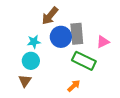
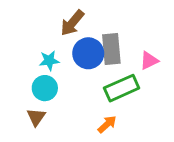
green rectangle: (84, 61) -> (122, 88), turned -50

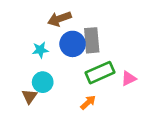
brown arrow: (72, 23) -> (59, 19), turned 30
pink triangle: (149, 61) -> (129, 79), moved
cyan circle: (45, 88) -> (43, 82), moved

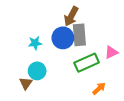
brown arrow: (59, 19) -> (71, 16), moved, turned -42
pink triangle: (129, 79) -> (111, 52), moved
orange arrow: (88, 102) -> (99, 88), moved

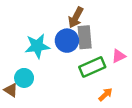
cyan star: (35, 43) -> (37, 46), size x1.6
cyan circle: (37, 71) -> (24, 78), moved
brown triangle: (26, 83) -> (11, 90), moved, turned -32

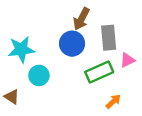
gray rectangle: (85, 37) -> (109, 38), moved
cyan star: (37, 46) -> (21, 49), moved
cyan circle: (24, 78) -> (39, 75), moved

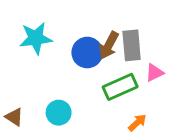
brown arrow: (81, 19) -> (109, 45), moved
cyan star: (21, 49) -> (36, 38), moved
cyan circle: (39, 75) -> (59, 113), moved

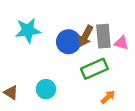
pink triangle: (154, 73) -> (121, 43), moved, turned 42

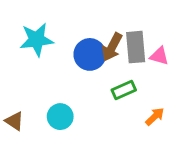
green rectangle: (94, 69) -> (124, 90), size x0.7
orange arrow: (108, 97) -> (155, 117), moved

